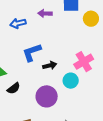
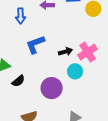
blue arrow: (18, 23) -> (21, 16), turned -77
black arrow: (50, 65) -> (66, 52), moved

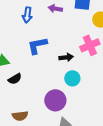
pink cross: (88, 52) -> (90, 45), moved
purple circle: (52, 88) -> (55, 100), moved

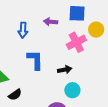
pink cross: (90, 45) -> (76, 42), moved
blue L-shape: (37, 46) -> (35, 60), turned 105

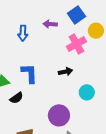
blue square: (77, 13) -> (76, 15), turned -36
blue L-shape: (35, 60) -> (29, 73), moved
cyan circle: (72, 90) -> (87, 92), moved

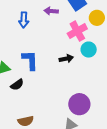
cyan circle: (87, 92) -> (89, 50), moved
purple circle: (59, 115) -> (79, 104), moved

